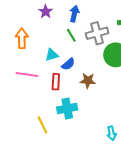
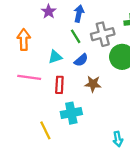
blue semicircle: (68, 64) -> (81, 60), moved

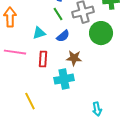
cyan cross: (71, 113) -> (64, 79), moved

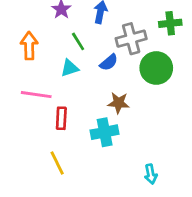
green line: (58, 14) -> (78, 41), moved
blue semicircle: (63, 36) -> (109, 62), moved
red rectangle: (43, 59) -> (61, 118), moved

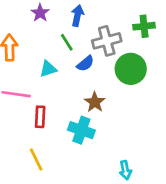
green line: (78, 41) -> (67, 42), moved
brown star: (119, 103) -> (95, 102), turned 30
cyan cross: (105, 132) -> (81, 130), turned 30

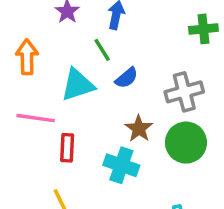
gray cross: (107, 41) -> (184, 92), moved
cyan triangle: (48, 69) -> (78, 85), size x1.5
green circle: (131, 69) -> (186, 143), moved

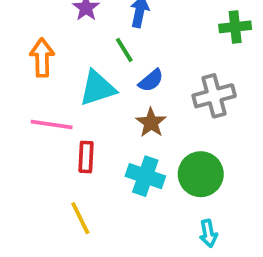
brown star: (139, 129) -> (151, 123), moved
green circle: (186, 143) -> (201, 174), moved

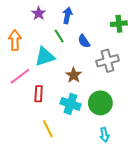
blue semicircle: (151, 80) -> (84, 41), moved, turned 96
pink line: (52, 124) -> (20, 76), turned -45
yellow line: (80, 218) -> (48, 129), moved

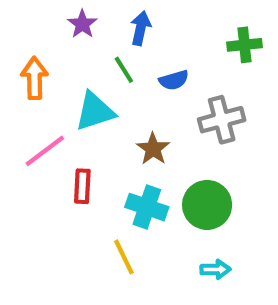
blue semicircle: (84, 41) -> (174, 80), turned -72
yellow line: (48, 129) -> (124, 257), moved
cyan arrow: (104, 135) -> (215, 269), turned -80

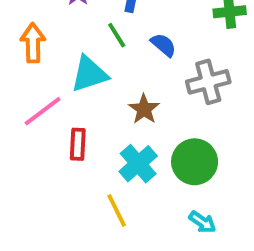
blue semicircle: (174, 80) -> (163, 45), turned -124
cyan cross: (147, 207) -> (138, 164), turned 30
cyan arrow: (215, 269) -> (202, 222), turned 36

